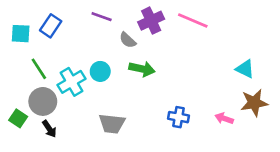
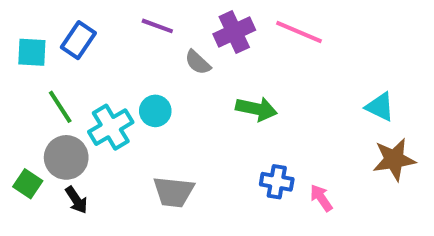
green arrow: (142, 69) -> (256, 109), moved
pink arrow: (224, 118) -> (321, 198), moved, turned 36

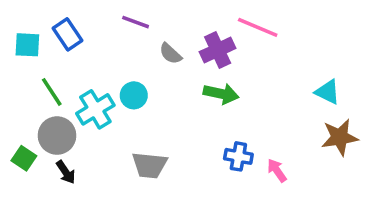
purple cross: (234, 32) -> (218, 50), moved
blue rectangle: (78, 40) -> (67, 34), turned -68

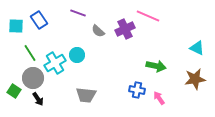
cyan triangle: (327, 92) -> (197, 48), moved
green arrow: (221, 94) -> (156, 66), moved

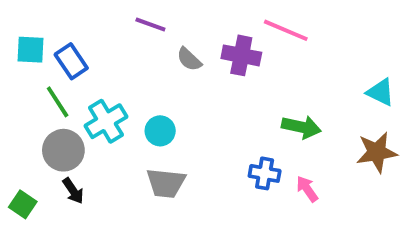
blue rectangle: (39, 20) -> (71, 61), moved
purple cross: (125, 29) -> (241, 55), turned 36
cyan circle: (77, 55) -> (160, 131), moved
green square: (14, 91) -> (23, 204), moved

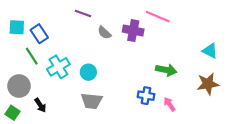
gray circle: (63, 150) -> (19, 86), moved

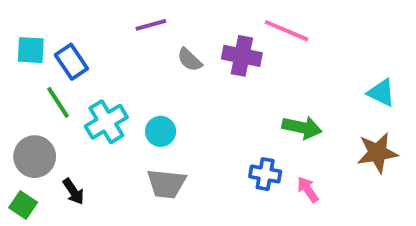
purple line: (83, 13) -> (151, 25), turned -35

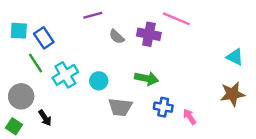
green arrow: (302, 128) -> (147, 78), moved
gray trapezoid: (166, 184) -> (120, 107), moved

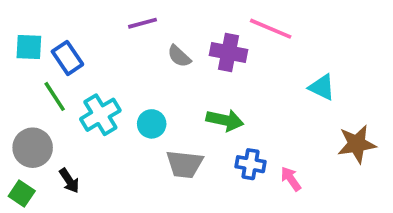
cyan triangle: (235, 57) -> (322, 87), moved

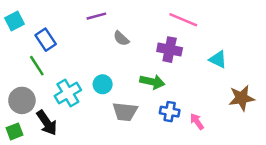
cyan square: (29, 47) -> (14, 21), moved, turned -30
purple cross: (229, 52) -> (170, 50), moved
cyan cross: (100, 115) -> (68, 93), moved
black arrow: (69, 181) -> (47, 123), size x1.5
green square: (22, 193) -> (14, 131), turned 35

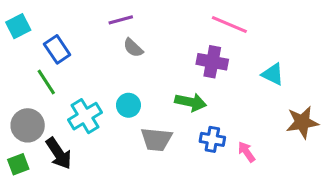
gray semicircle: (121, 38) -> (133, 48), moved

